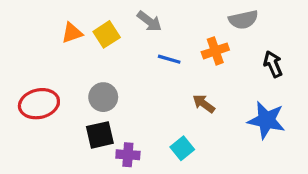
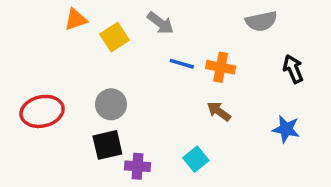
orange triangle: (72, 33) -> (76, 19), moved
orange cross: (215, 51) -> (221, 67), moved, turned 30
blue star: (266, 120) -> (286, 129), size x0.7

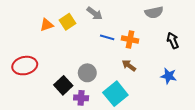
orange triangle: (76, 19) -> (47, 25), moved
gray circle: (111, 104) -> (87, 73), moved
black square: (107, 145) -> (63, 85), turned -30
cyan square: (196, 159) -> (115, 94), size x1.6

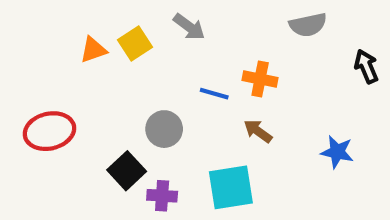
blue line: (107, 37) -> (214, 94), moved
black arrow: (173, 41) -> (366, 66), moved
gray circle: (87, 73) -> (164, 129), moved
cyan square: (115, 94) -> (231, 187), turned 30

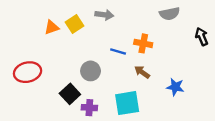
gray arrow: (189, 27) -> (104, 15), turned -30
blue star: (337, 152) -> (175, 87), moved

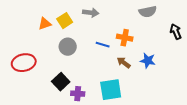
gray circle: (91, 71) -> (68, 47), moved
blue star: (175, 87) -> (148, 61), moved

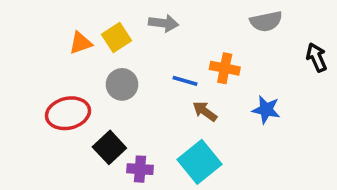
red ellipse: (24, 63) -> (68, 113), moved
brown arrow: (124, 63) -> (205, 111), moved
cyan square: (111, 90) -> (199, 162), turned -30

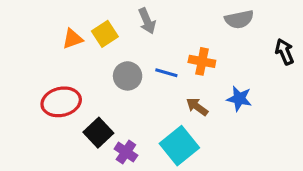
gray arrow: (163, 23) -> (147, 21), turned 60
gray circle: (122, 84) -> (128, 76), moved
brown arrow: (205, 111) -> (197, 107), moved
purple cross: (140, 169) -> (126, 152), turned 30

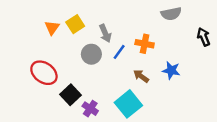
gray arrow: (147, 21) -> (105, 33), moved
orange triangle: (72, 39) -> (52, 28), turned -35
blue line: (166, 73) -> (119, 52), turned -70
red ellipse: (61, 102) -> (44, 73), turned 48

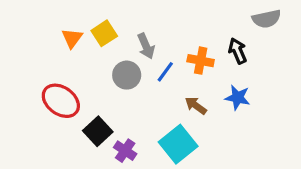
gray semicircle: (171, 14) -> (266, 19), moved
black arrow: (204, 37) -> (238, 51), moved

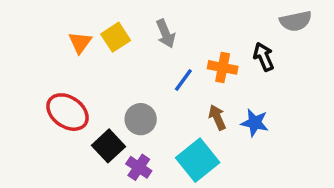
gray arrow: (146, 46) -> (166, 34), moved
gray circle: (127, 75) -> (141, 119), moved
blue star: (238, 98) -> (255, 123), moved
brown arrow: (196, 106) -> (217, 117), turned 30

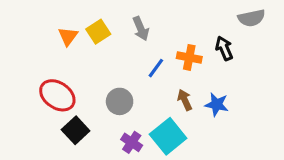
black square: (109, 146) -> (76, 130), moved
purple cross: (139, 167) -> (132, 142), moved

